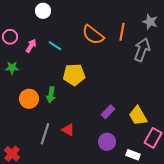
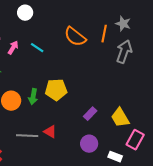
gray star: (150, 22) -> (123, 24), moved
yellow pentagon: (74, 75) -> (56, 90), moved
gray line: (45, 134) -> (27, 136), turned 75

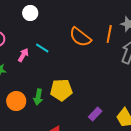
pink arrow: (13, 48) -> (23, 55), moved

